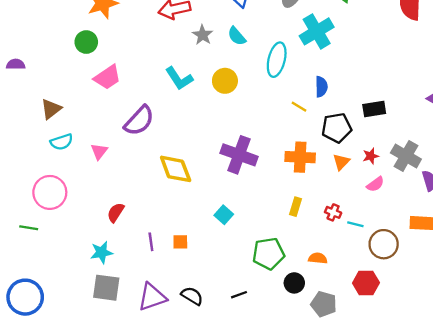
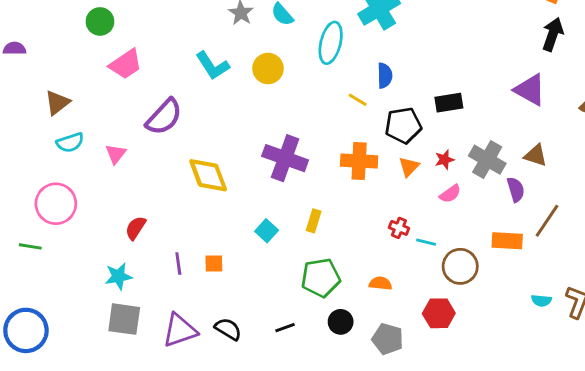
yellow rectangle: (295, 207) -> (314, 221), moved
black circle: (294, 283) -> (341, 322), moved

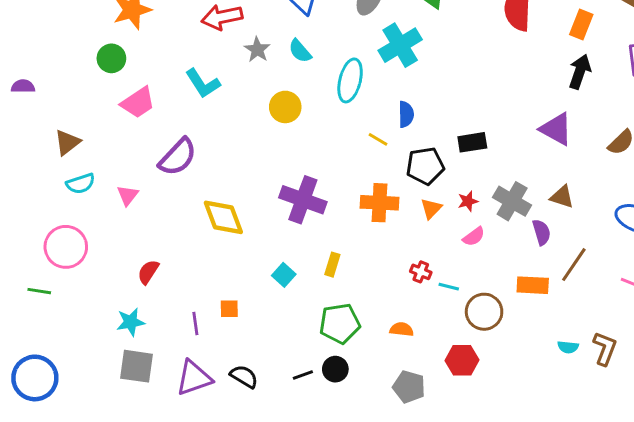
cyan L-shape: (212, 66) -> (203, 83), moved
purple line: (178, 264) -> (195, 323), moved
black circle: (341, 322) -> (335, 369), moved

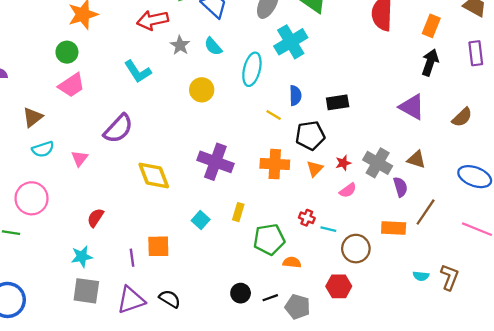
pink trapezoid: (138, 103) -> (71, 85), moved
black rectangle: (472, 142) -> (338, 102), moved
orange square: (229, 309) -> (158, 246), size x1.5
green pentagon: (340, 323) -> (269, 239), moved
black line: (303, 375) -> (270, 298), moved

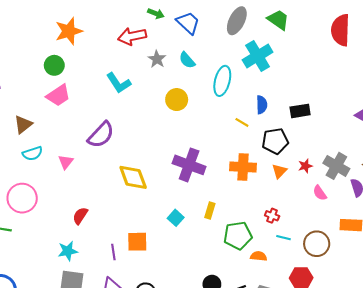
pink semicircle: (348, 190) -> (320, 193), moved, turned 91
cyan line: (328, 229) -> (283, 238), moved

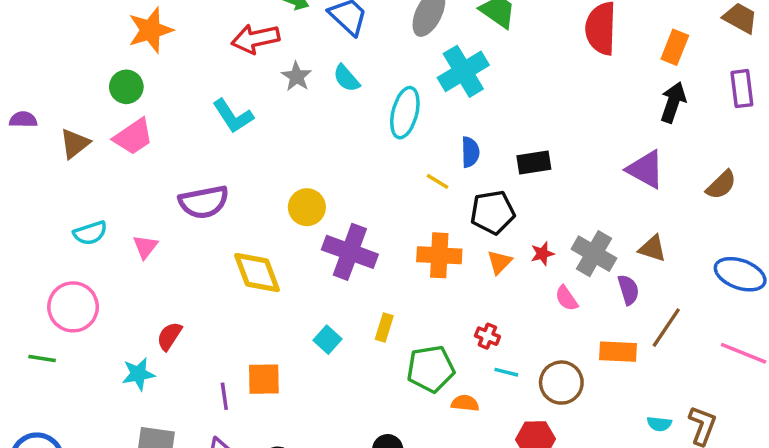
yellow circle: (177, 100) -> (307, 207), moved
brown triangle: (23, 124) -> (75, 144), moved
purple semicircle: (101, 135) -> (204, 202), turned 36
cyan star: (68, 251) -> (138, 374), moved

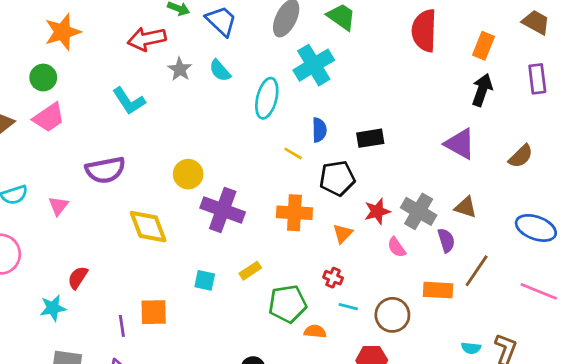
red star: (542, 254) -> (377, 211), size x1.4
orange triangle: (499, 262) -> (343, 233), moved
yellow rectangle: (384, 328) -> (250, 271), turned 40
cyan square: (328, 340) -> (205, 280), turned -30

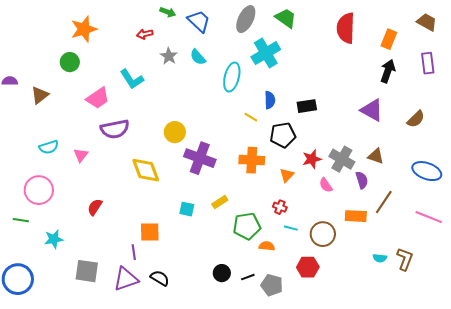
red arrow: (147, 39) -> (145, 34), size x0.6
pink trapezoid: (49, 118) -> (98, 98), moved
cyan star: (53, 308) -> (54, 239), moved
purple line: (122, 326) -> (134, 252), moved

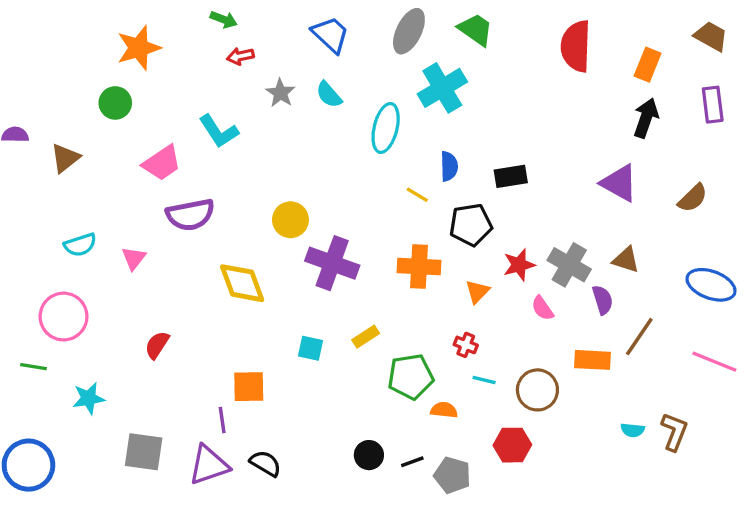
green arrow: (168, 12) -> (224, 19), moved

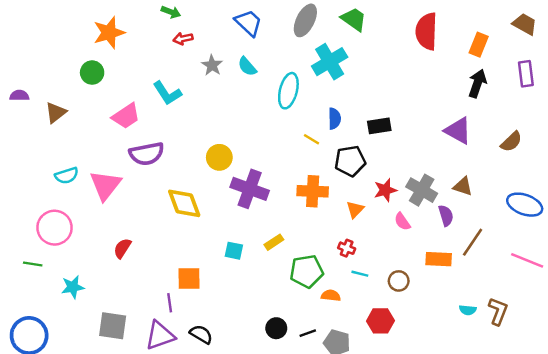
pink triangle: (134, 258) -> (105, 185), size x1.8
brown circle: (537, 390) -> (399, 281), size x0.7

